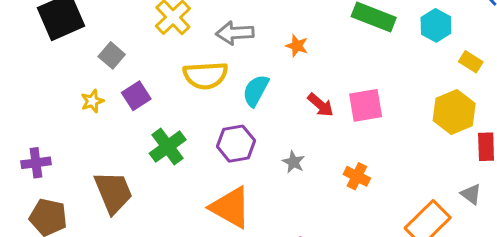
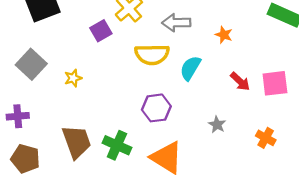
gray square: (112, 55) -> (31, 64), moved, size x1.5
purple square: (136, 96) -> (101, 31), moved
yellow star: (92, 101) -> (73, 78), moved
purple hexagon: (236, 144) -> (156, 108), moved
green cross: (168, 147) -> (117, 145), moved, turned -32

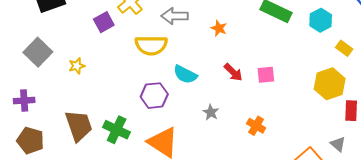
cyan semicircle: (190, 68) -> (185, 74), moved, turned -95
pink square: (275, 83) -> (266, 75), size x0.7

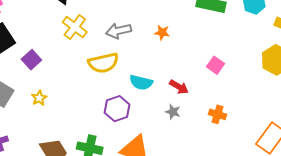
purple square: (104, 22) -> (31, 60), moved
red arrow: (233, 72) -> (179, 87), moved
pink square: (266, 75) -> (215, 65), turned -36

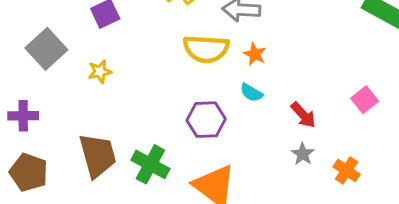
orange star: (162, 32) -> (255, 54), moved
cyan semicircle: (141, 82) -> (251, 93), size x0.7
gray star: (173, 112) -> (303, 154), moved

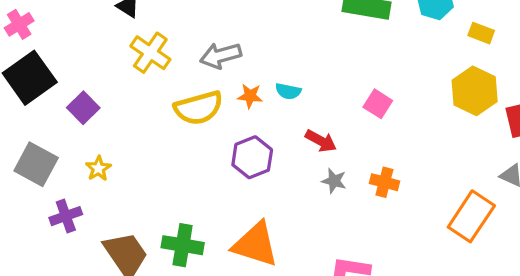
cyan semicircle: (251, 93) -> (288, 91), moved
purple cross: (23, 116) -> (66, 216), moved
purple hexagon: (206, 120) -> (252, 157), moved

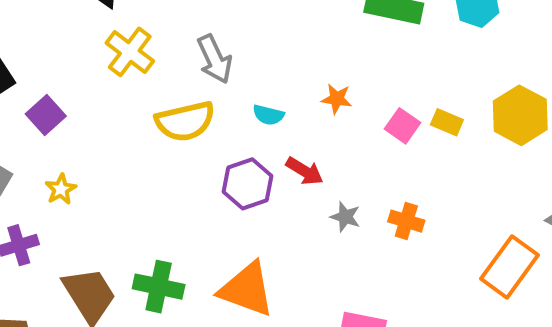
yellow rectangle: (481, 33) -> (447, 122), moved
gray arrow: (221, 56) -> (215, 59), turned -102
cyan semicircle: (288, 91) -> (268, 115), moved
orange star: (250, 96) -> (337, 99), moved
red arrow: (321, 141) -> (304, 171), moved

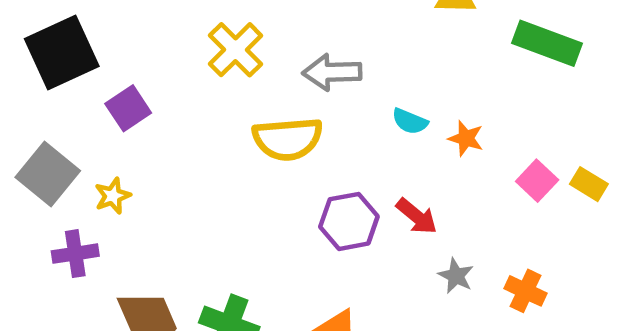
gray arrow: (215, 59) -> (332, 72), turned 105
cyan semicircle: (268, 115) -> (410, 121), moved
yellow star: (61, 189) -> (113, 196), moved

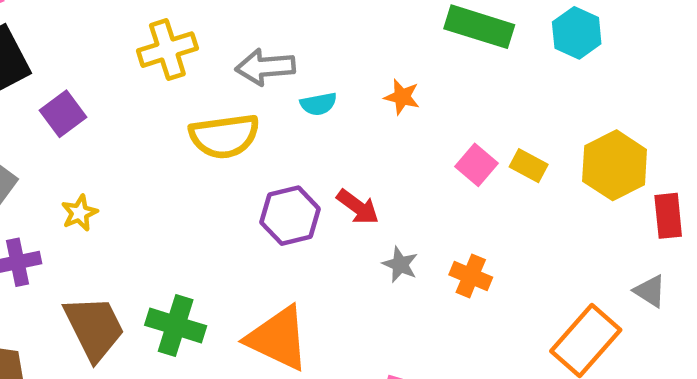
yellow cross: (235, 50) -> (167, 50), turned 30
cyan semicircle: (410, 121) -> (318, 104), moved, turned -30
orange star: (466, 138) -> (402, 97), moved
yellow star: (113, 196) -> (79, 213), moved

